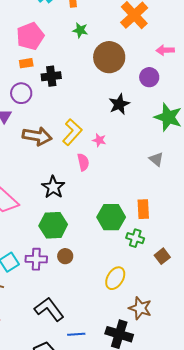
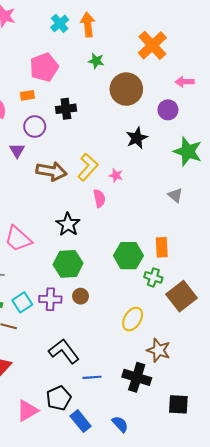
orange rectangle: (26, 63) -> (27, 95), moved
brown square: (162, 256) -> (181, 296), size x1.8

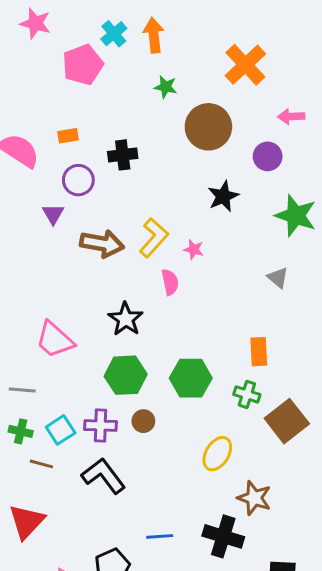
pink pentagon: (44, 67) -> (83, 65), moved
green hexagon: (128, 256) -> (191, 378), moved
black L-shape: (64, 351) -> (103, 476), moved

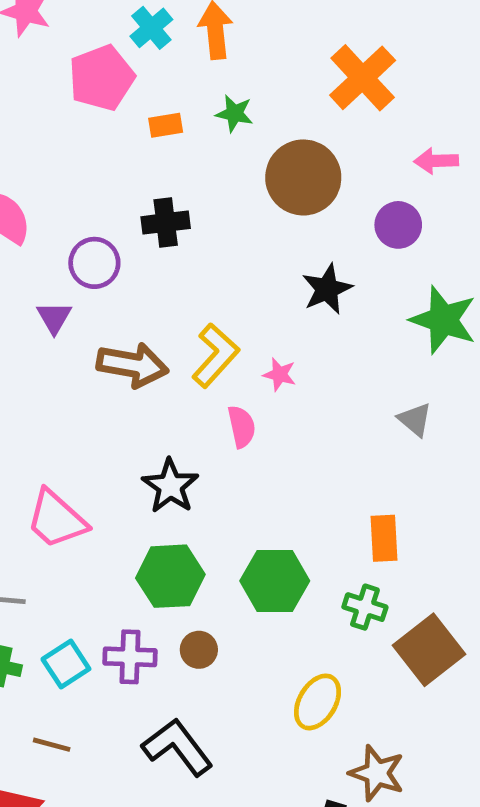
orange rectangle: (68, 136) -> (166, 125), moved
brown line: (41, 464) -> (52, 745), moved
black L-shape: (103, 476) -> (177, 747), moved

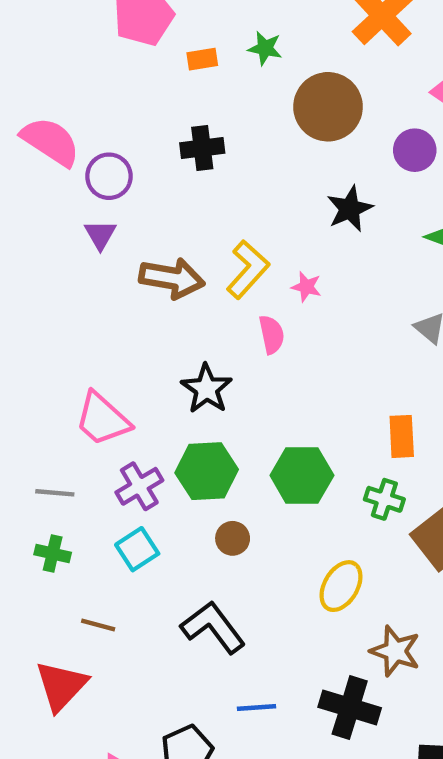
purple circle: (94, 263) -> (109, 176), moved
purple cross: (130, 657) -> (139, 486), moved, turned -33
cyan square: (66, 664) -> (137, 549), moved

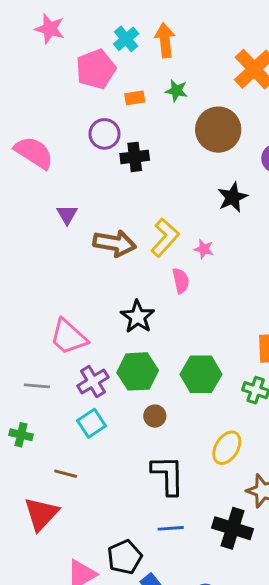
purple circle: (109, 176) -> (104, 134), moved
green cross: (53, 554) -> (21, 435), moved
black L-shape: (213, 627) -> (168, 475), moved, turned 36

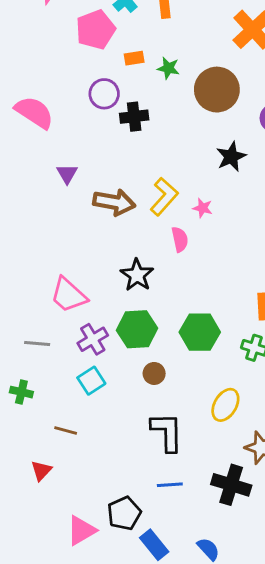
green star: (176, 91) -> (168, 68), moved
red triangle: (41, 514) -> (41, 471), size x0.6

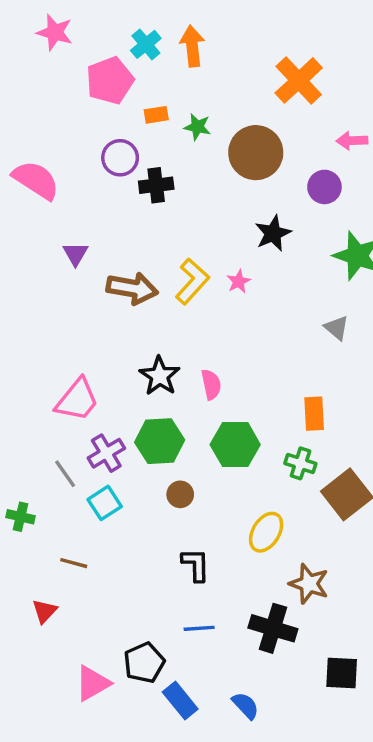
pink star: (203, 208) -> (239, 281), moved, turned 30
pink semicircle: (180, 239) -> (211, 384), moved
pink trapezoid: (68, 295) -> (77, 400), turned -93
gray line: (37, 344) -> (65, 474), moved, turned 50
black L-shape: (167, 432) -> (196, 565), size x0.7

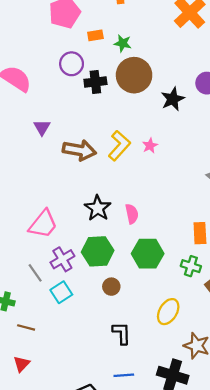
brown circle: (256, 153) -> (134, 75), moved
black star: (273, 233) -> (173, 99), moved
brown line: (74, 563) -> (26, 327), moved

